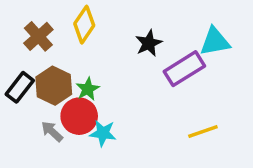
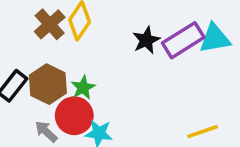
brown cross: (38, 36) -> (50, 24), moved
purple rectangle: (184, 69) -> (183, 40), moved

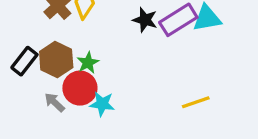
black star: (146, 40) -> (145, 20), turned -30

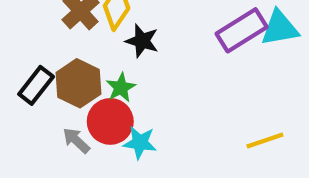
black star: (145, 20) -> (142, 41), moved

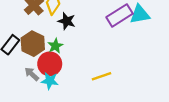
yellow line: (265, 141) -> (102, 76), moved
cyan star: (140, 143) -> (50, 81), moved

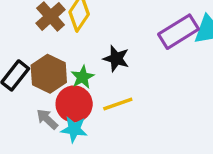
black star: (67, 21) -> (116, 59), moved
yellow line: (102, 76) -> (118, 104), moved

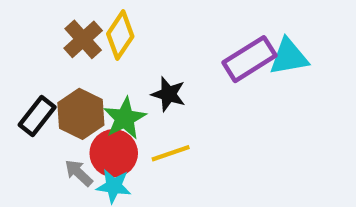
green star: (83, 77) -> (125, 118), size x1.4

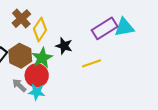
yellow diamond: (120, 35) -> (40, 29), moved
yellow line: (171, 153) -> (91, 63), moved

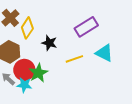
cyan triangle: (124, 27) -> (104, 53), moved, turned 36
green star: (42, 58) -> (38, 73), moved

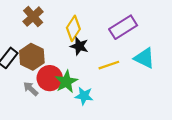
yellow diamond: (27, 28) -> (73, 28), moved
cyan star: (24, 85) -> (84, 96), moved

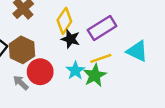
purple rectangle: (123, 27) -> (102, 28), moved
green star: (66, 82) -> (95, 75), moved
cyan star: (84, 96) -> (75, 71), moved, turned 30

